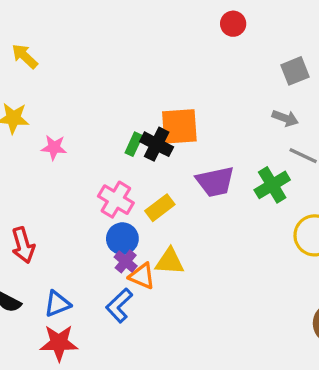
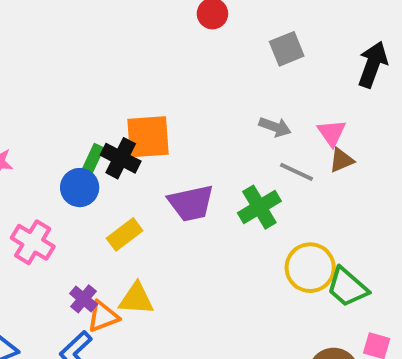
gray square: (295, 71) -> (287, 49), moved
pink cross: (116, 200) -> (33, 242), moved
blue circle: (122, 239) -> (80, 188), moved
orange triangle: (142, 276) -> (103, 316), turned -44

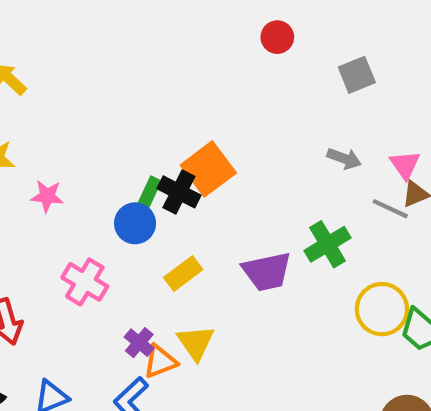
orange square: (148, 137) -> (208, 169), turned -33
gray line: (296, 172) -> (390, 209), moved
purple trapezoid: (191, 203) -> (267, 271), moved
yellow triangle: (136, 299) -> (196, 343), turned 51

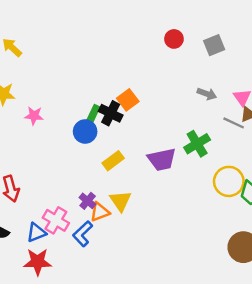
red circle: (277, 37) -> (174, 39), moved
orange square: (208, 169) -> (128, 100), size x0.7
pink cross: (85, 282) -> (56, 220), moved

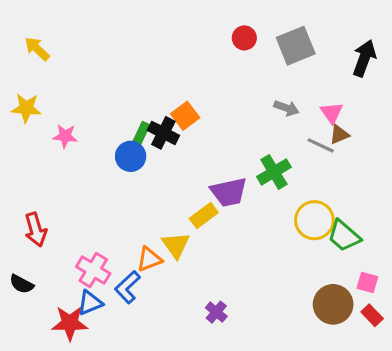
gray square: (214, 45) -> (296, 46), size x1.4
yellow rectangle: (113, 161) -> (204, 216), moved
purple cross: (88, 201) -> (216, 312), moved
blue triangle: (36, 233) -> (90, 303), moved

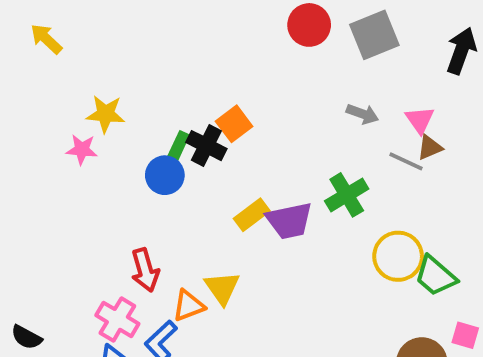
red circle: (244, 38) -> (309, 25), size x1.4
yellow star: (26, 108) -> (106, 114), moved
yellow rectangle: (204, 216) -> (252, 215), moved
red arrow: (36, 230) -> (145, 270), moved

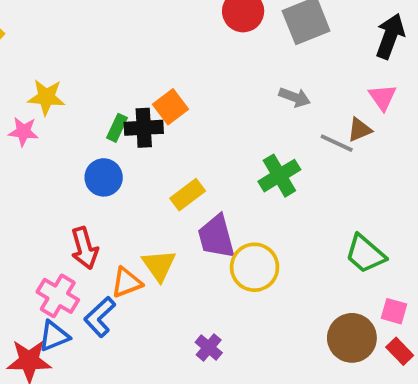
pink triangle: (420, 120) -> (383, 97), moved
black cross: (206, 146) -> (144, 128), turned -30
blue circle: (165, 175) -> (104, 177), moved
purple trapezoid: (289, 221) -> (216, 237), moved, turned 87
yellow circle: (398, 256) -> (255, 267), moved

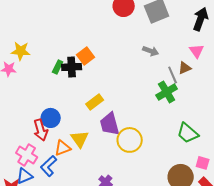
gray line: (337, 143) -> (173, 75), turned 42
green cross: (279, 176) -> (167, 92), moved
blue circle: (104, 177) -> (51, 118), moved

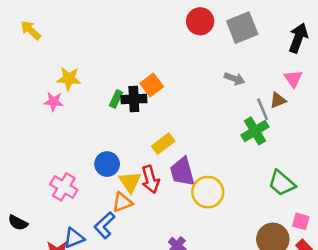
red arrow: (41, 130) -> (150, 179), moved
yellow triangle: (80, 139) -> (130, 182), moved
pink cross: (27, 155) -> (64, 187), moved

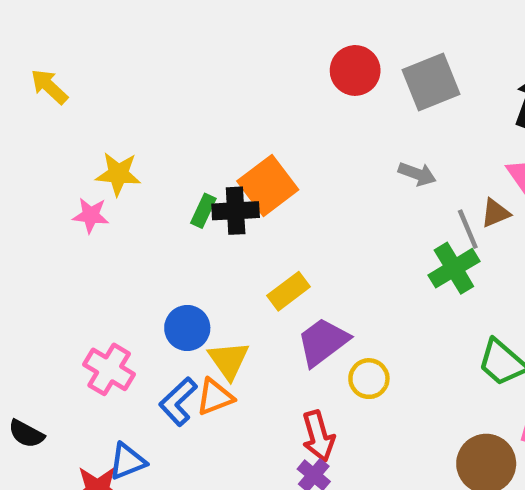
orange square: (152, 85) -> (268, 185), size x1.4
purple trapezoid: (182, 172) -> (323, 342), turned 68
red arrow: (150, 179) -> (318, 436), moved
yellow circle: (208, 192) -> (369, 379), size x0.7
blue L-shape: (105, 225) -> (178, 402), moved

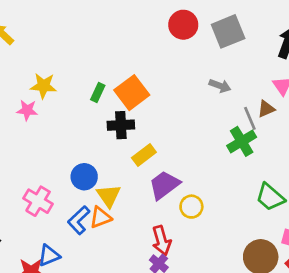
green rectangle: (203, 211) -> (98, 93), moved
black cross: (236, 211) -> (121, 125), moved

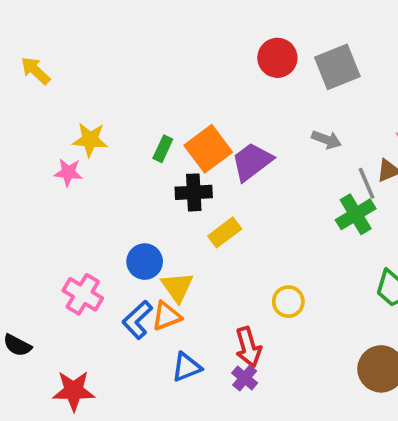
purple trapezoid: (164, 185) -> (252, 162), moved
blue triangle: (49, 255) -> (186, 367), moved

